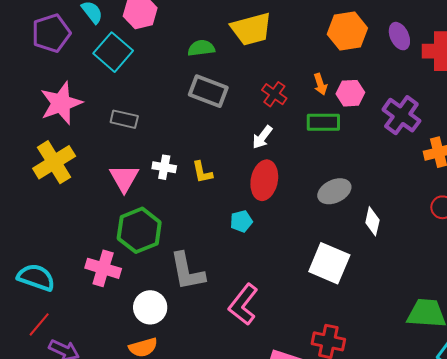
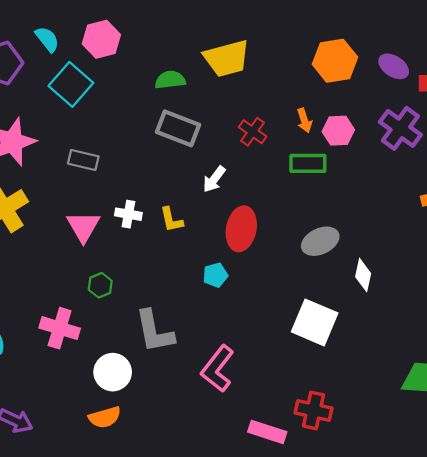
purple ellipse: (399, 36) -> (394, 66), turned -32
purple cross: (401, 115) -> (400, 128), moved
white arrow: (262, 137) -> (214, 179), moved
green hexagon: (139, 230) -> (100, 285), size x0.5

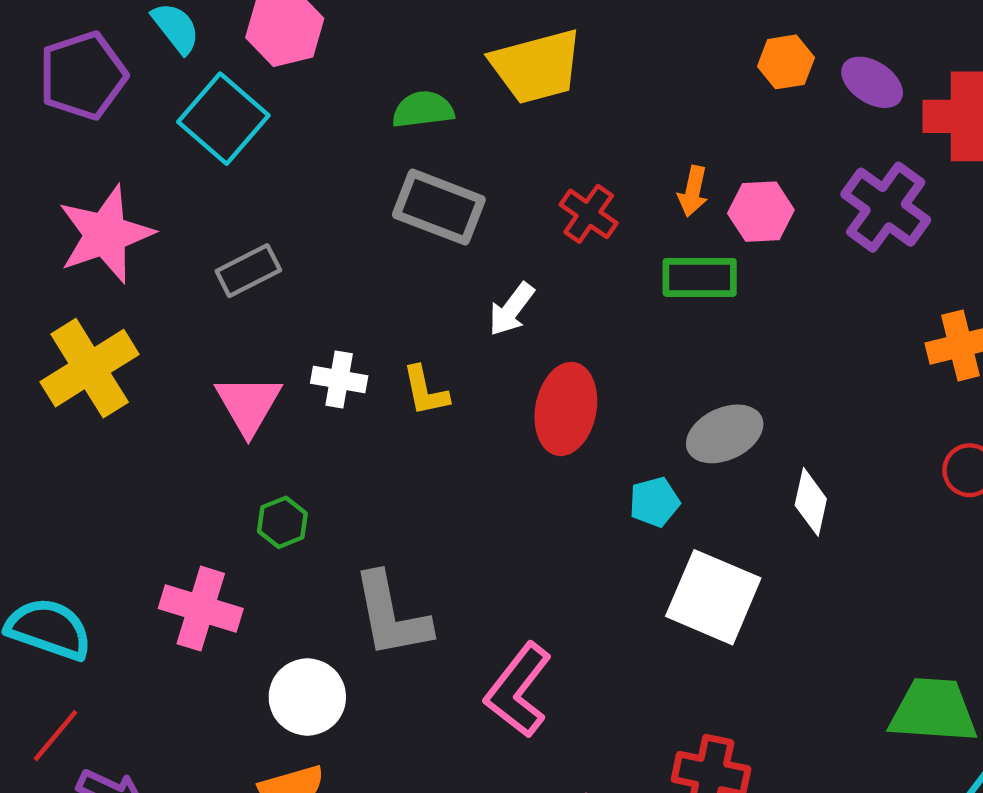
orange hexagon: (335, 61) -> (786, 62), moved, size x0.6
orange arrow: (304, 120) -> (693, 191), turned 30
gray rectangle: (83, 160) -> (248, 271), turned -40
cyan pentagon: (215, 275) -> (654, 502), moved

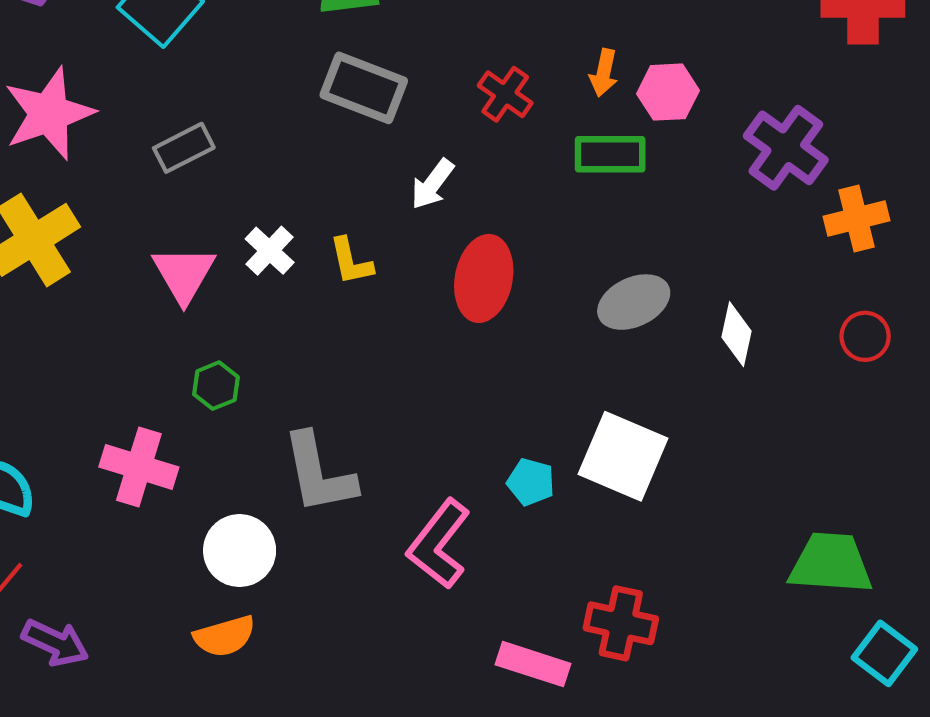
purple cross: (886, 207) -> (786, 148), moved
white cross: (339, 379) -> (270, 251), turned 33
cyan pentagon: (654, 502) -> (531, 482), moved, turned 30
white diamond: (811, 502) -> (737, 334), moved

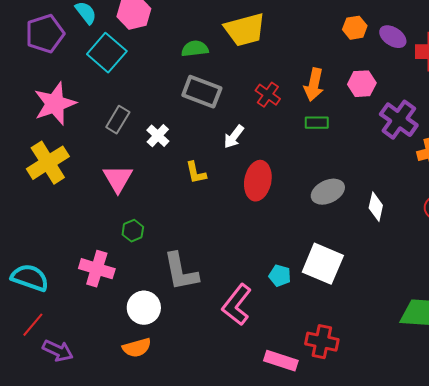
orange arrow: (604, 73) -> (314, 85), size x1.5
pink hexagon: (668, 92) -> (362, 84), moved
gray rectangle: (184, 148) -> (118, 120), turned -32
green rectangle: (610, 154) -> (317, 123), size x0.7
white cross: (270, 251) -> (158, 136), moved

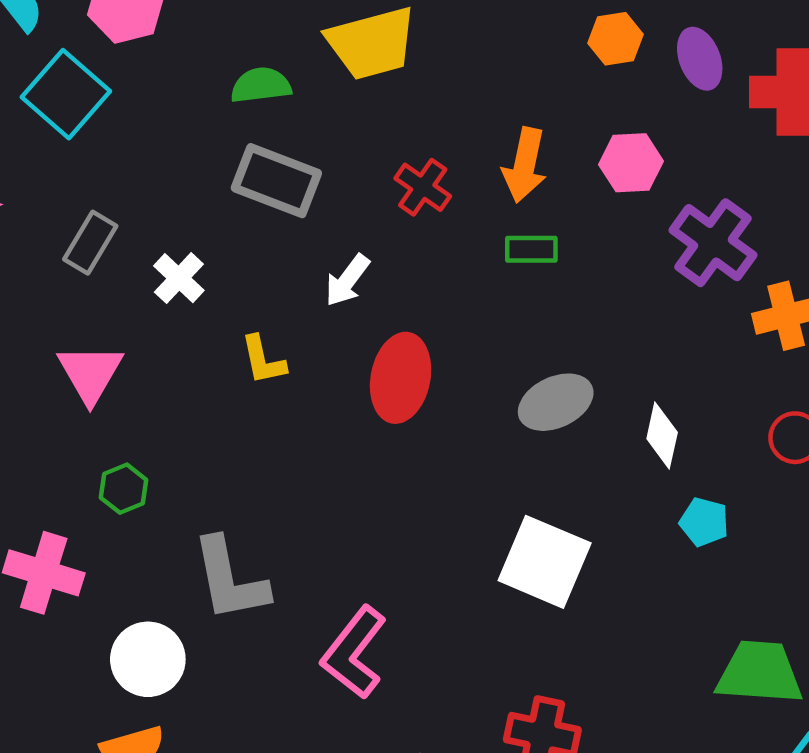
purple ellipse: (393, 37) -> (700, 59), turned 36
cyan pentagon: (280, 276) -> (704, 522), moved

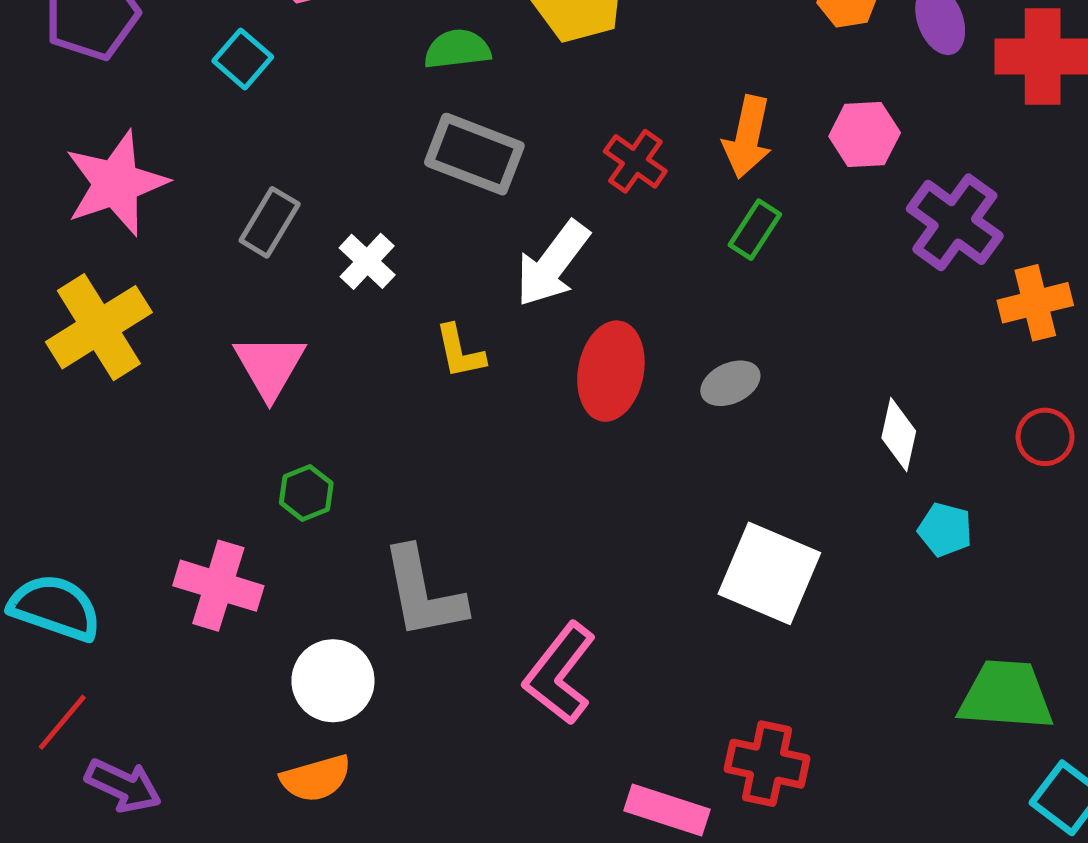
cyan square: (66, 94) -> (243, 59), size x0.6
green rectangle: (531, 249) -> (755, 230), turned -57
white arrow: (347, 280) -> (552, 264), size x1.5
gray ellipse: (556, 402) -> (730, 383), moved, size x0.7

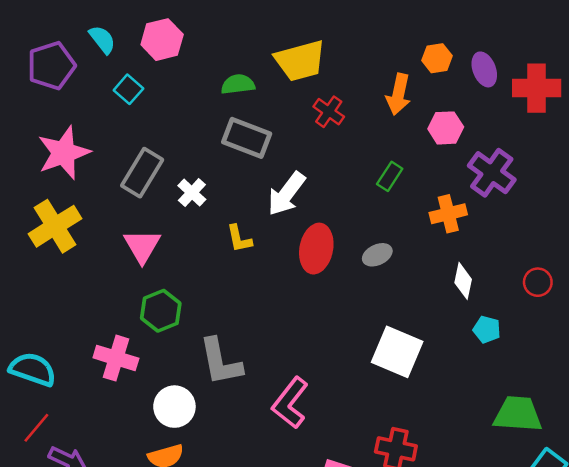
orange arrow: (748, 137) -> (398, 94), moved
red cross: (635, 161) -> (329, 112), moved
gray rectangle: (270, 222) -> (142, 173), size x1.4
orange cross: (1035, 303) -> (448, 214), moved
green hexagon: (306, 493) -> (161, 311), size x1.5

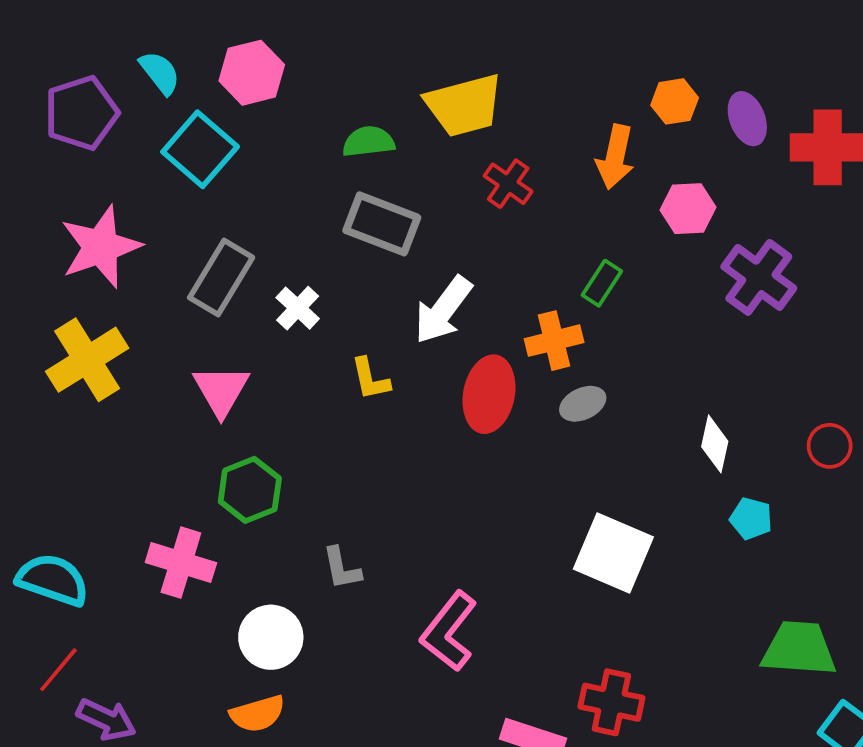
cyan square: (128, 89) -> (200, 149), size x1.6
orange cross: (448, 214) -> (554, 341), moved
gray L-shape: (220, 362) -> (342, 568), size x0.6

